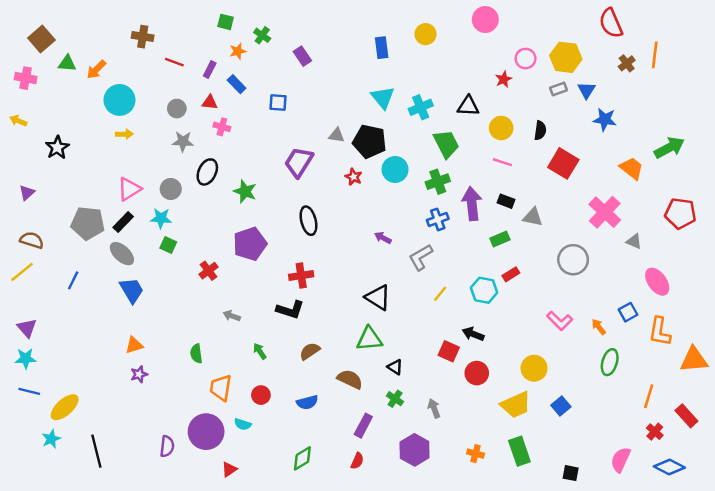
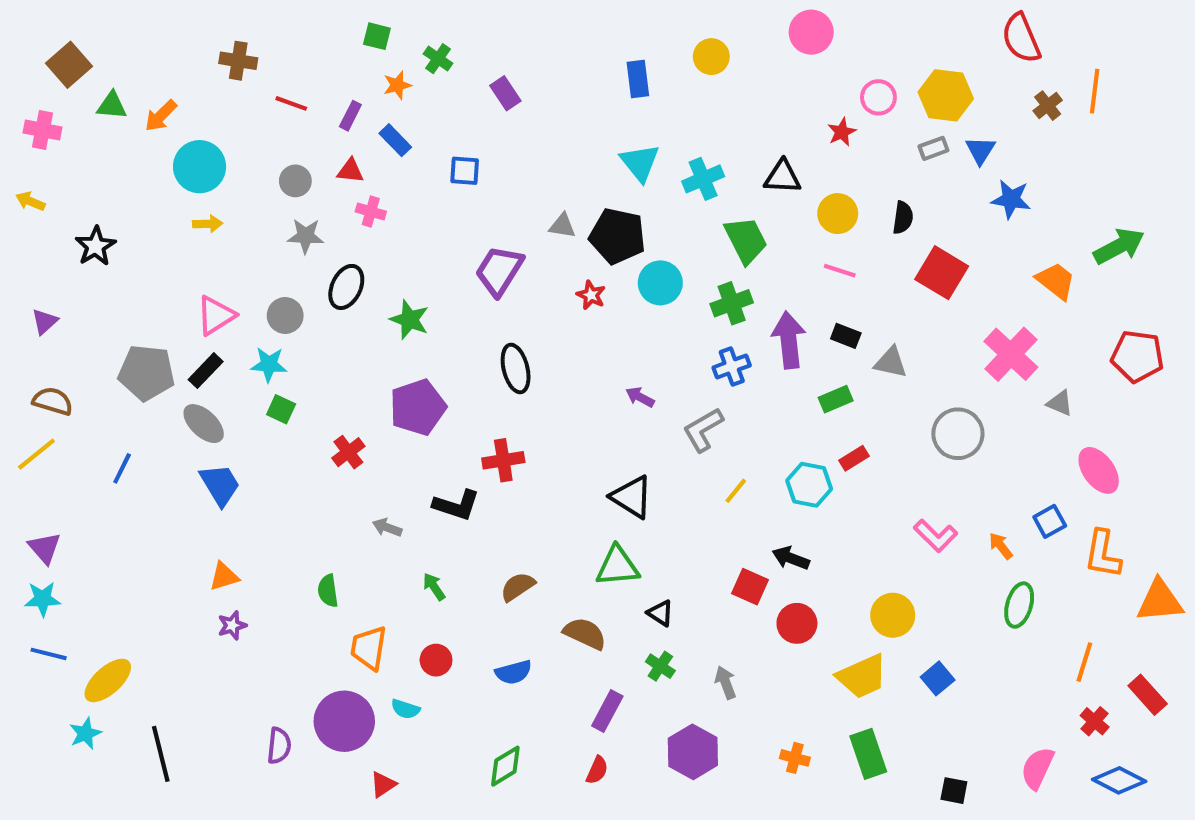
black L-shape: (290, 310) -> (456, 505), moved

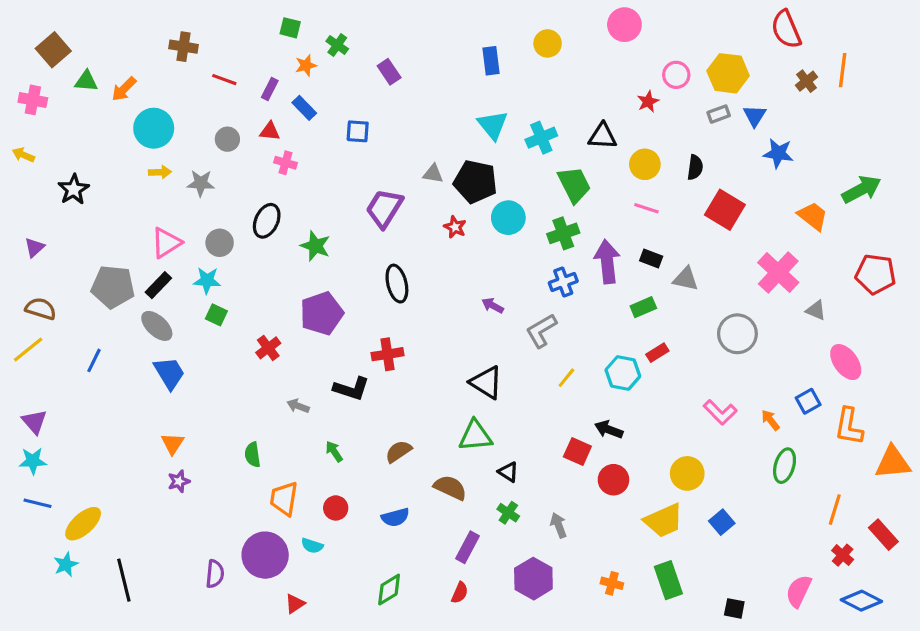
gray star: (306, 236) -> (201, 183), moved
orange triangle: (224, 576) -> (173, 444), turned -40

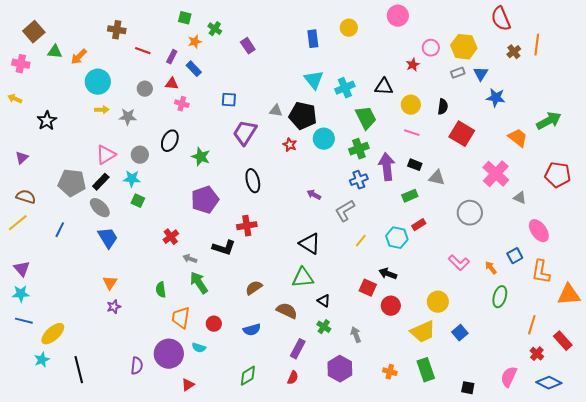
blue square: (358, 131) -> (229, 100), moved
red cross: (268, 348) -> (171, 237), moved
green arrow: (334, 451) -> (199, 283), moved, size x1.6

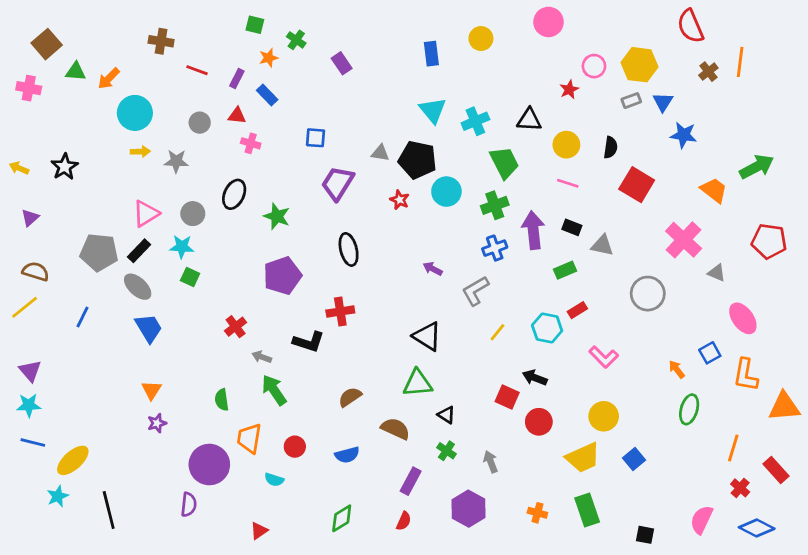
yellow arrow: (15, 99) -> (19, 168), moved
pink L-shape: (459, 263) -> (604, 357), moved
purple circle: (169, 354) -> (209, 465), moved

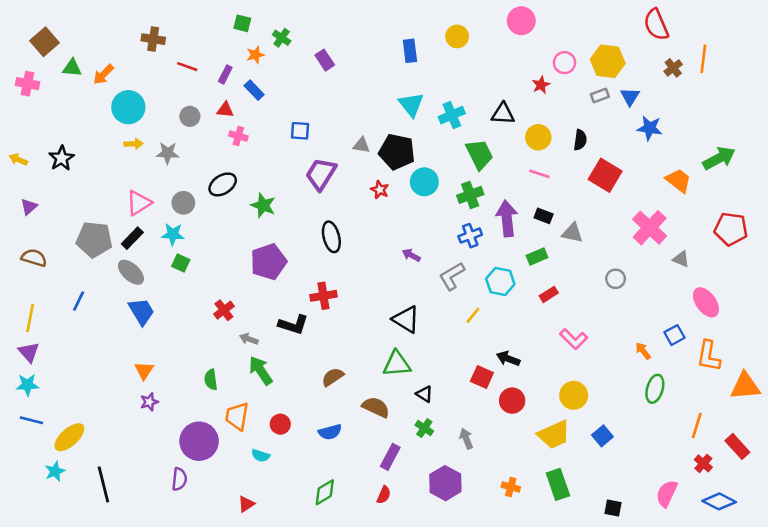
black ellipse: (234, 194) -> (223, 184), turned 32
gray circle: (648, 294) -> (616, 279), size x0.6
yellow line: (25, 307) -> (30, 318), moved, turned -40
cyan hexagon: (547, 328) -> (500, 281), moved

